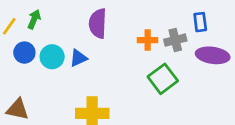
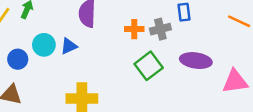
blue circle: (24, 53) -> (18, 59), moved
purple ellipse: (213, 55) -> (196, 61), moved

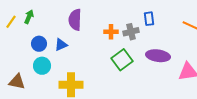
cyan circle: (44, 45) -> (42, 66), moved
blue circle: (18, 59) -> (39, 44), moved

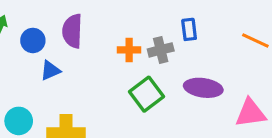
blue circle: (39, 44) -> (33, 40), moved
cyan circle: (42, 66) -> (19, 121), moved

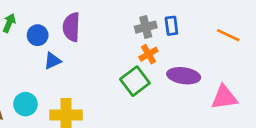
orange cross: (129, 50) -> (148, 54), moved, turned -30
gray cross: (161, 50) -> (146, 27), moved

